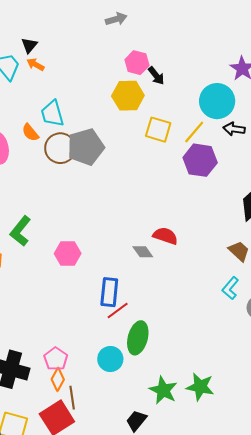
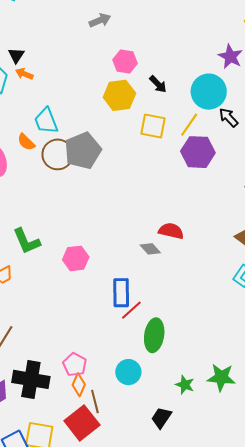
black arrow: (156, 76) -> (158, 84), moved
black arrow: (234, 129) -> (229, 117), turned 45
green L-shape: (20, 231) -> (26, 241), turned -56
cyan circle: (110, 359) -> (128, 372), moved
green star: (163, 390) -> (185, 385), size x0.7

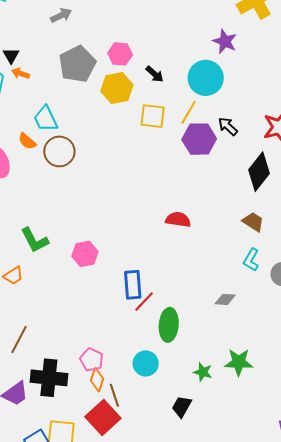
gray arrow: (100, 20) -> (61, 15), moved
black arrow: (229, 117) -> (228, 126), moved
gray pentagon: (83, 151) -> (77, 64), moved
gray diamond: (150, 249) -> (225, 299), moved, turned -40

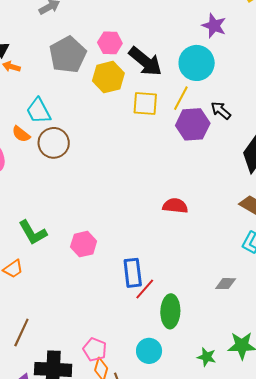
black arrow: (155, 74) -> (145, 61), size x1.8

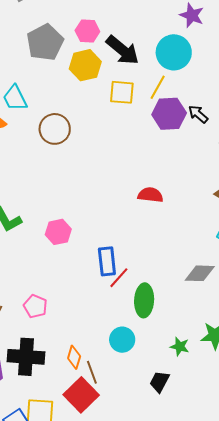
black arrow: (221, 110) -> (198, 114), moved
brown circle: (54, 143) -> (55, 129), moved
gray diamond: (226, 284) -> (200, 273), size x1.4
pink pentagon: (95, 350) -> (35, 306), moved

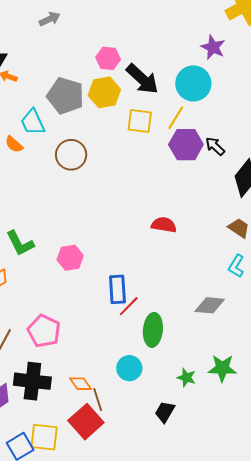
gray pentagon: (45, 42) -> (65, 96), moved, turned -30
pink pentagon: (35, 306) -> (44, 331), size x1.4
orange diamond: (74, 357) -> (80, 384), turned -55

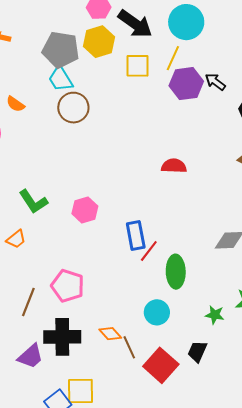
cyan trapezoid: (33, 122) -> (61, 79), moved
red square: (86, 422) -> (161, 365), moved

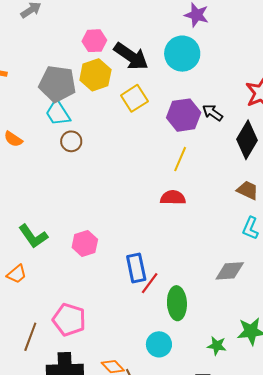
yellow line: (173, 58) -> (180, 159), moved
yellow square: (138, 66) -> (134, 98), turned -32
brown circle: (73, 108) -> (71, 141), size x0.7

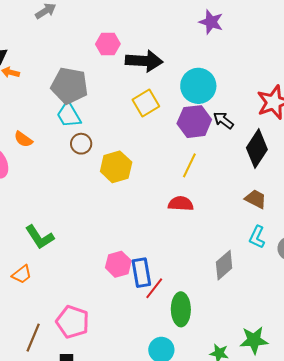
cyan circle: (182, 54) -> (198, 86), moved
black arrow: (131, 56) -> (144, 61), turned -33
yellow hexagon: (95, 75) -> (116, 167), moved
pink hexagon: (85, 243) -> (118, 264), moved
gray diamond: (230, 271) -> (224, 265), moved, turned -40

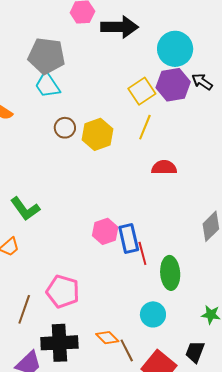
yellow square: (146, 103) -> (142, 91), moved
brown circle: (81, 144) -> (65, 128), moved
yellow line: (189, 165) -> (145, 127), moved
red line: (154, 288) -> (142, 253), turned -50

